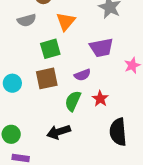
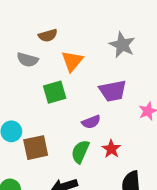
gray semicircle: (27, 20) -> (28, 60), turned 30
brown square: (47, 78) -> (36, 148), moved

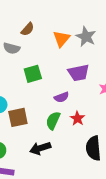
brown semicircle: (48, 35) -> (28, 29), turned -32
orange triangle: (72, 61) -> (62, 39), moved

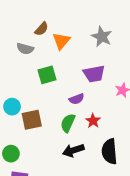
orange triangle: (62, 39) -> (61, 41), moved
black arrow: (40, 148) -> (73, 150), moved

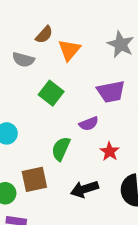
green square: (47, 75) -> (51, 93), turned -36
brown square: (32, 120) -> (34, 179), moved
green semicircle: (68, 123) -> (61, 149), moved

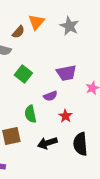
gray star: (121, 44) -> (69, 26), moved
orange triangle: (69, 50) -> (36, 22), moved
green semicircle: (61, 149) -> (30, 114), turned -36

